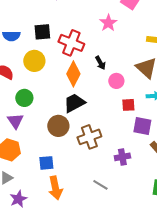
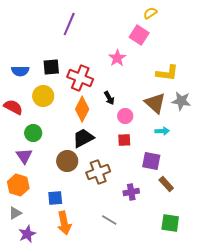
red square: (128, 105) -> (124, 140), moved

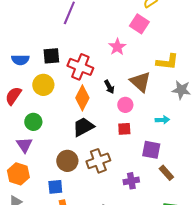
brown triangle: (155, 103) -> (140, 82), moved
red semicircle: (13, 107) -> (13, 96), turned -84
brown circle: (67, 161) -> (67, 161), moved

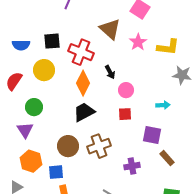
pink star: (117, 47) -> (138, 42), moved
brown triangle: (140, 82) -> (110, 29), moved
orange hexagon: (18, 174) -> (31, 161), moved

